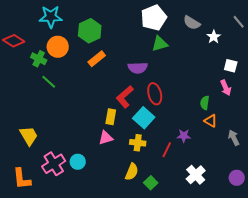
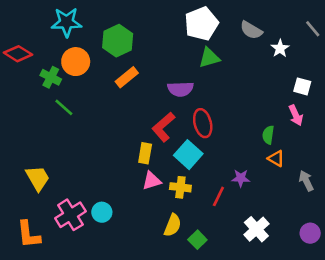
pink triangle: (106, 138) -> (152, 181), moved

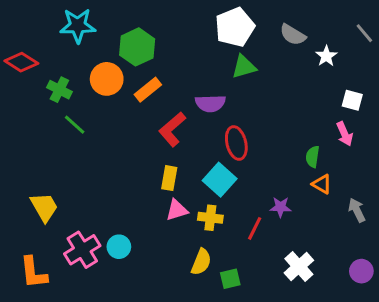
orange circle: (76, 62) -> (107, 79), moved
red L-shape: (163, 127) -> (172, 129), moved
green square: (197, 240) -> (230, 279), turned 30

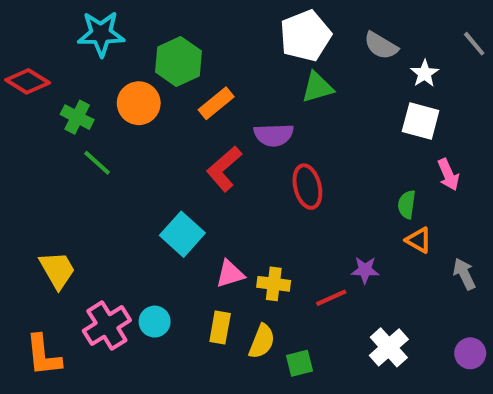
orange rectangle: (148, 90) -> (216, 103), moved
white square: (352, 100) -> (421, 121), moved, size x1.4
yellow rectangle: (169, 178) -> (220, 328), moved
cyan square: (220, 180) -> (182, 234), moved
red line: (255, 228) -> (331, 298), turned 40

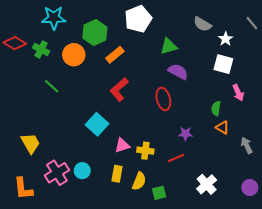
white pentagon: (305, 36) -> (138, 19), moved
green cross: (77, 117) -> (41, 49), moved
purple semicircle: (274, 135) -> (178, 72), moved, turned -150
purple star: (365, 270) -> (185, 134), moved

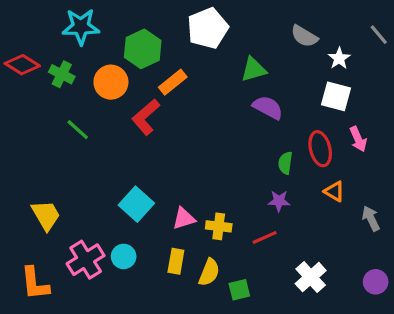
red L-shape: (119, 89) -> (146, 117), moved
red ellipse: (163, 99) -> (320, 149), moved
green semicircle: (216, 108) -> (285, 163), moved
cyan square: (97, 124) -> (136, 204), moved

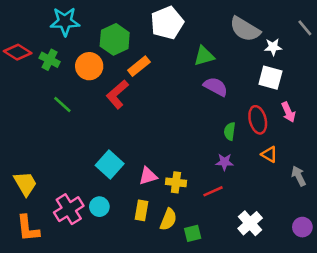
gray semicircle: (304, 36) -> (245, 29), size x1.4
white star: (339, 58) -> (273, 47), turned 30
yellow trapezoid: (46, 215) -> (25, 184), moved

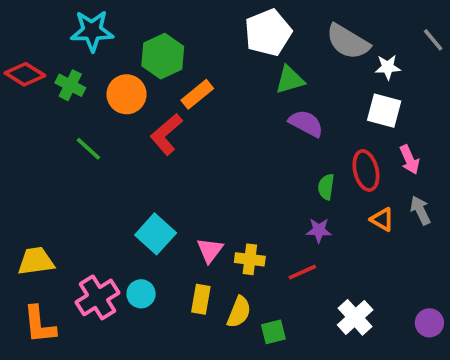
white pentagon: (167, 23) -> (268, 33), moved
pink triangle: (148, 176) -> (210, 250), turned -36
gray arrow: (299, 176) -> (420, 210), moved
yellow trapezoid: (25, 184) -> (36, 261), turned -68

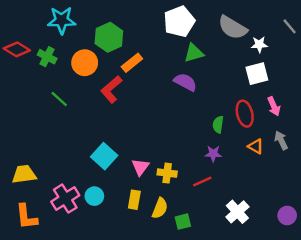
white square: (384, 111) -> (257, 74), turned -30
purple semicircle: (306, 123) -> (185, 82), moved

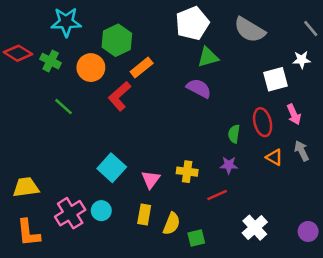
white star: (259, 45) -> (302, 60), moved
yellow cross: (167, 173) -> (187, 172), moved

